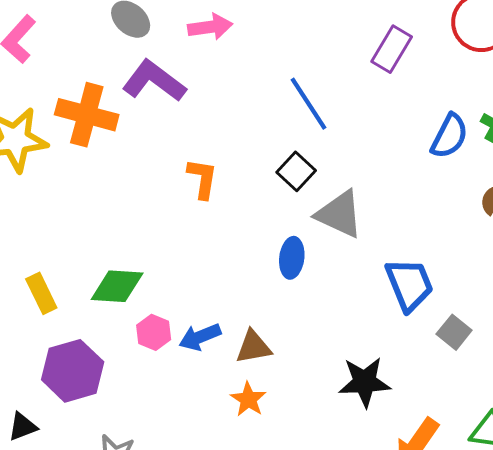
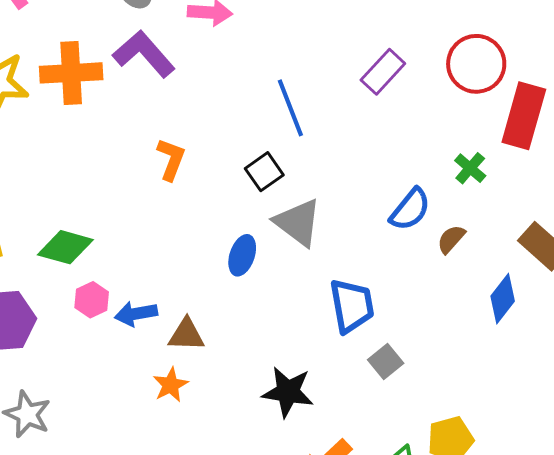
orange cross: (87, 115) -> (71, 73), turned -30
blue semicircle: (449, 136) -> (410, 209), moved

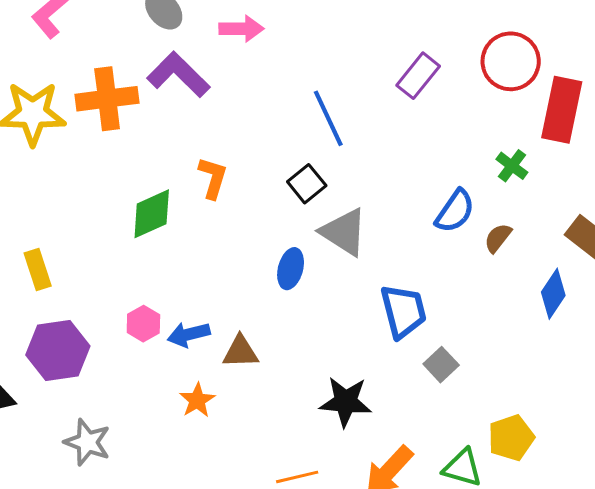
green diamond: (65, 247) -> (152, 214), moved, turned -36
orange star: (171, 385) -> (197, 400), moved

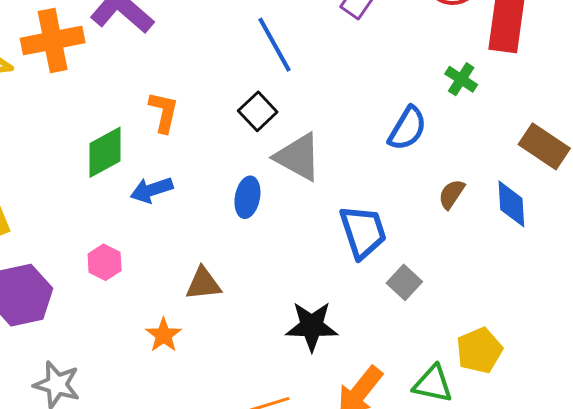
brown semicircle: (498, 238) -> (452, 194), moved
blue diamond: (553, 294) -> (511, 204), turned -33
blue arrow: (189, 334) -> (152, 190), moved

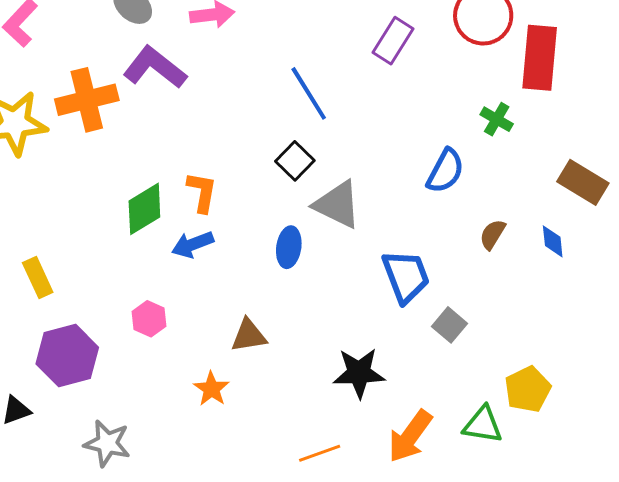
orange L-shape: (164, 112) -> (202, 192), moved
blue diamond: (511, 204) -> (553, 241), size x0.7

